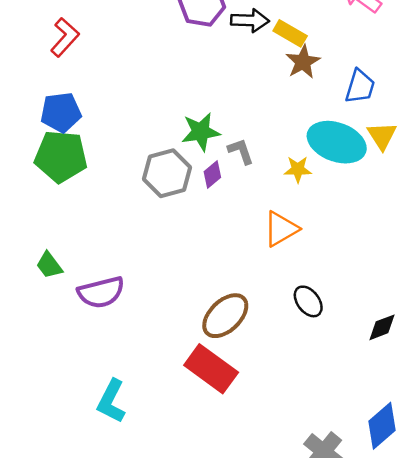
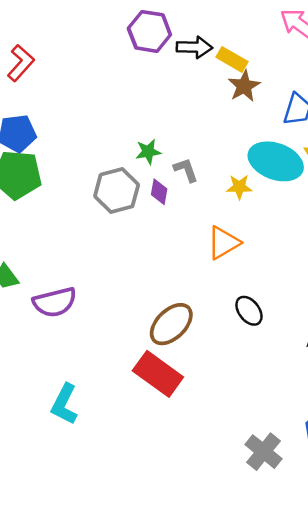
green star: (201, 132) -> (148, 152), size x0.7
purple diamond: (212, 175) -> (159, 192), turned -40

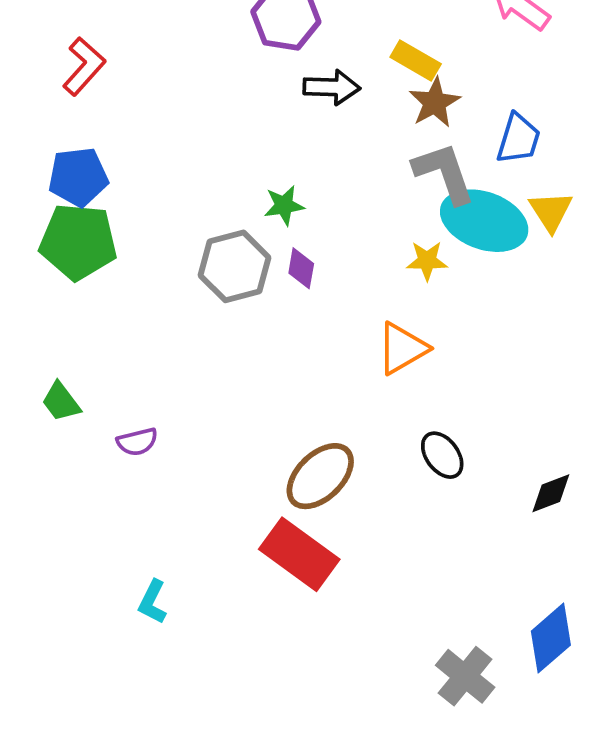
black arrow: (194, 47) -> (332, 87), moved
gray L-shape: (186, 170) -> (444, 173), moved, size x1.6
purple semicircle: (55, 302) -> (137, 442), size x0.6
cyan L-shape: (64, 404) -> (153, 602), size x0.7

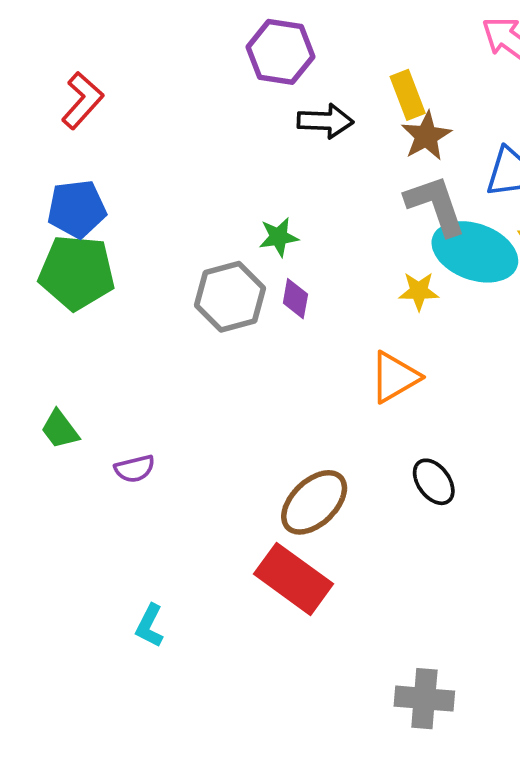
yellow rectangle: (416, 61) -> (408, 95), turned 39
gray cross: (465, 676) -> (424, 699), moved, turned -34

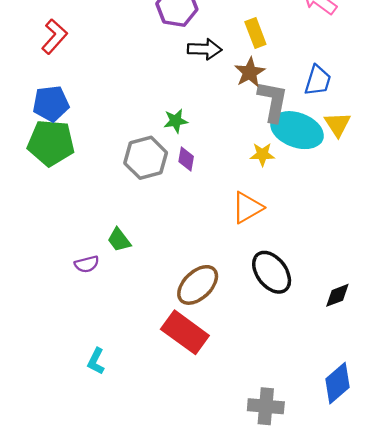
brown star: (426, 136) -> (250, 72), moved
gray L-shape: (436, 205) -> (273, 101), turned 30
green trapezoid: (60, 429) -> (119, 240), moved
black ellipse: (434, 482) -> (272, 272), size x1.5

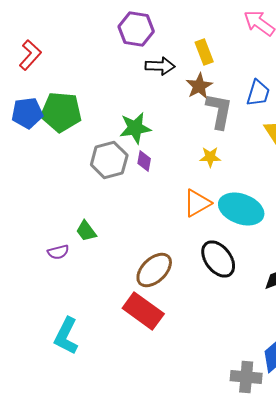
green star: (176, 121) -> (135, 128), size x1.5
cyan ellipse: (297, 130) -> (241, 209), moved
green pentagon: (51, 143) -> (61, 112), moved
cyan L-shape: (96, 361) -> (66, 336), size x1.6
gray cross: (266, 406) -> (246, 377), moved

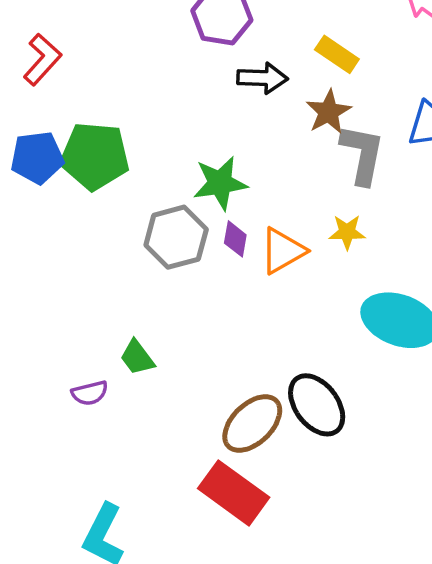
yellow rectangle: (204, 52) -> (337, 54), turned -35
orange triangle: (197, 203) -> (283, 251), moved
black ellipse: (218, 259) -> (317, 405), moved

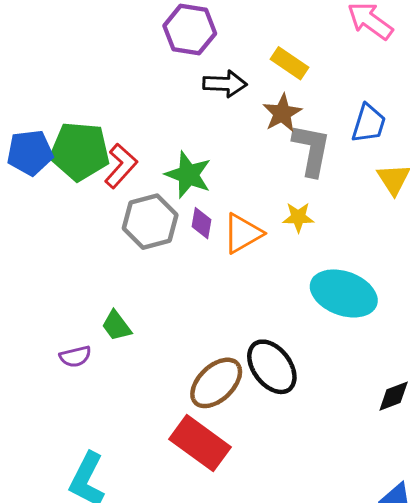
red L-shape: (42, 59) -> (121, 166), moved
green star: (220, 183) -> (188, 175), turned 30

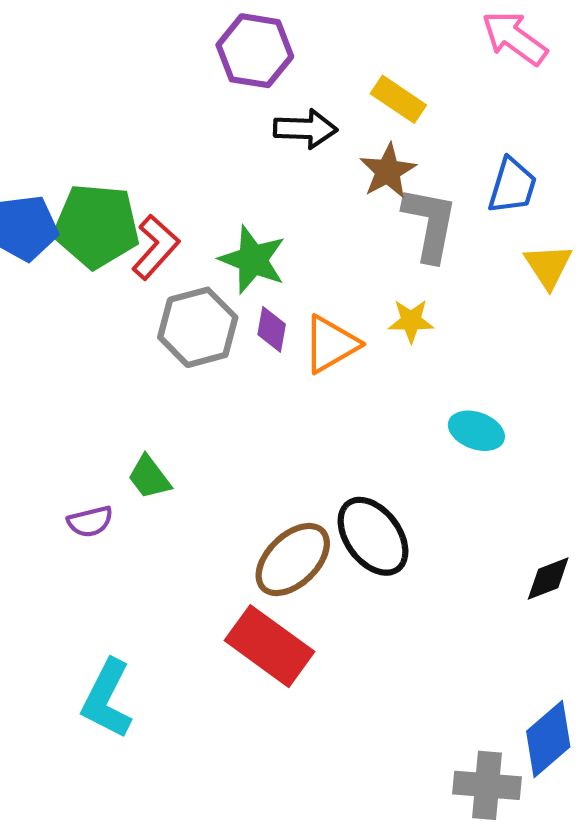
cyan ellipse: (344, 293) -> (476, 431), size x0.6

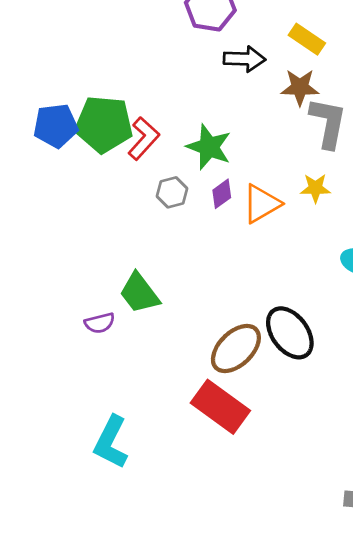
brown star: (388, 171) -> (300, 87), turned 30
gray hexagon: (198, 327) -> (172, 192), size x0.6
purple diamond: (272, 329) -> (222, 194), turned 44
green trapezoid: (149, 477) -> (139, 293), size x1.4

